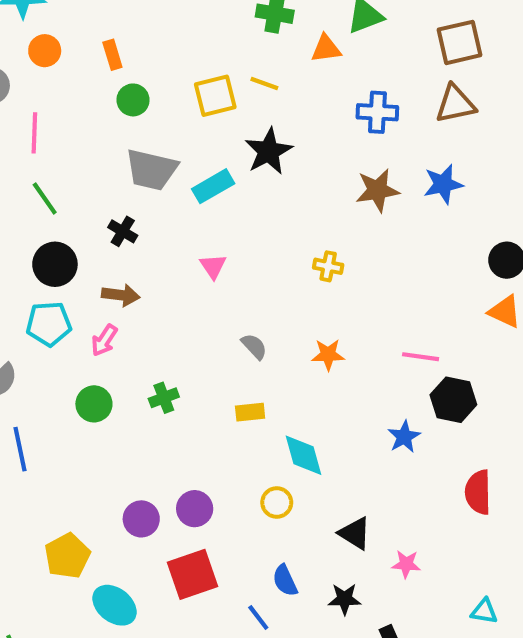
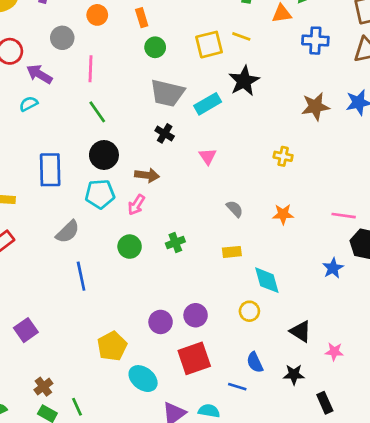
blue cross: (377, 112) -> (315, 41), moved
black cross: (123, 231) -> (165, 133), moved
blue line: (258, 617) -> (237, 387), turned -36

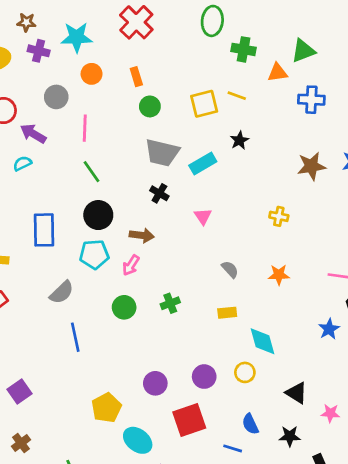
black star: (244, 81) -> (239, 140), size x0.6
purple circle: (196, 315) -> (204, 377), moved
brown cross: (43, 387) -> (21, 443), moved

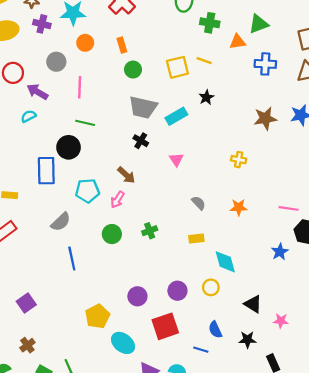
green line: (92, 172) -> (85, 123), turned -42
black circle: (98, 215) -> (69, 147), moved
brown arrow: (142, 235) -> (126, 175), turned 36

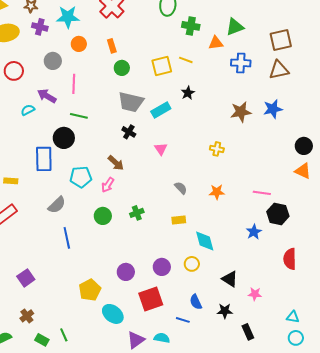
purple arrow: (37, 92) -> (47, 96), moved

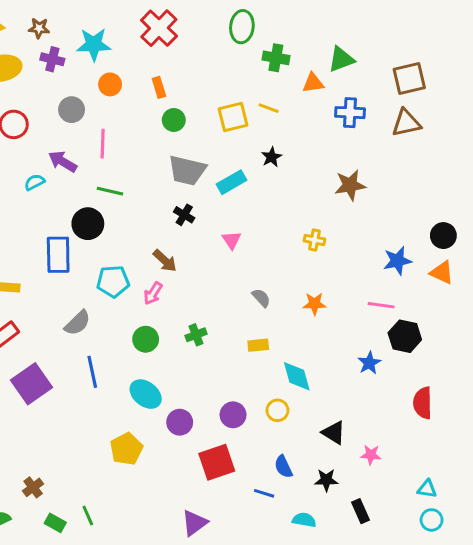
blue star: (273, 109) -> (397, 261), moved
purple square: (26, 278) -> (32, 384), moved, size x1.5
cyan ellipse: (113, 314) -> (146, 394), moved
cyan semicircle: (162, 338) -> (304, 520), moved

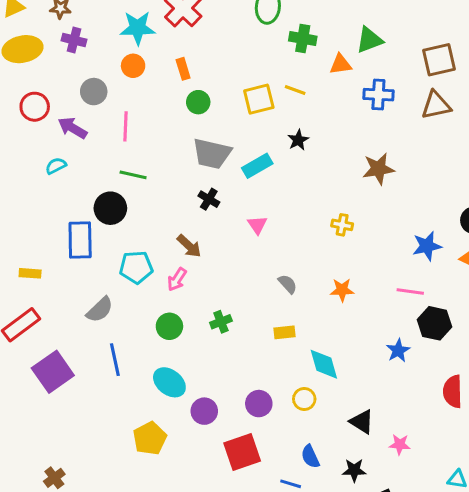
cyan star: (94, 44) -> (138, 28), moved
purple arrow: (63, 161) -> (72, 128), moved

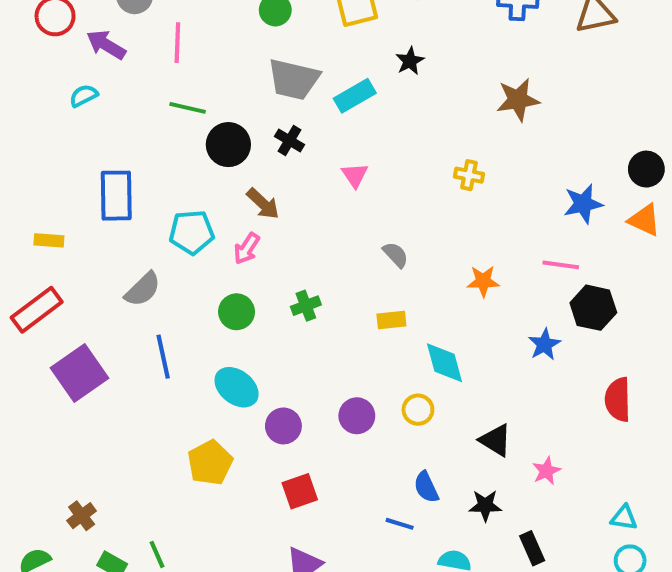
black circle: (110, 208) -> (228, 145), moved
orange star: (342, 290) -> (483, 281), moved
pink star: (400, 444) -> (546, 471), turned -30
red square: (242, 452) -> (300, 491), moved, size x0.7

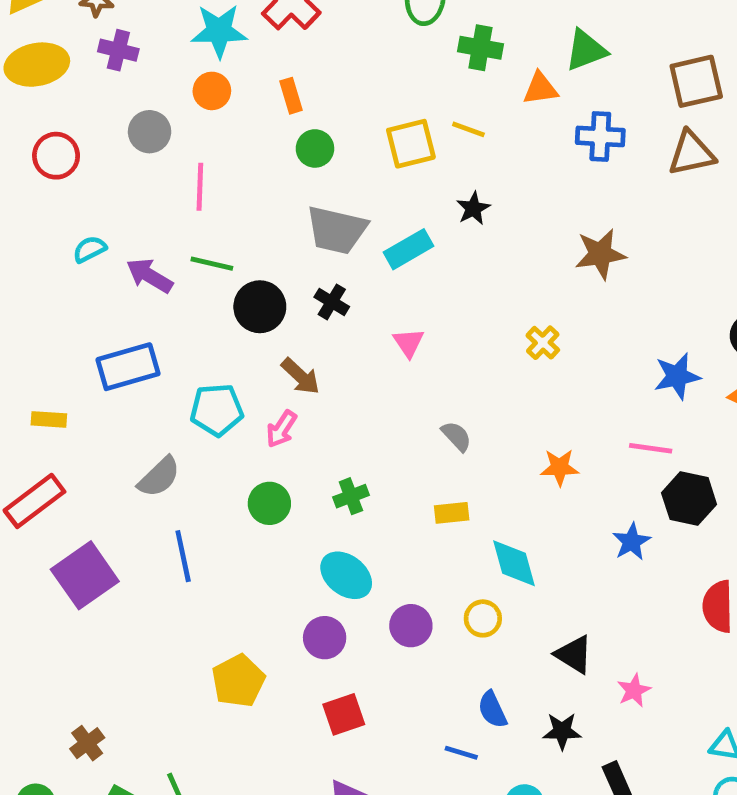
purple arrow: (106, 45) -> (150, 276), moved
yellow cross: (469, 175) -> (543, 343), turned 32
blue rectangle: (116, 196) -> (128, 367), turned 75
cyan ellipse: (237, 387) -> (346, 575), moved

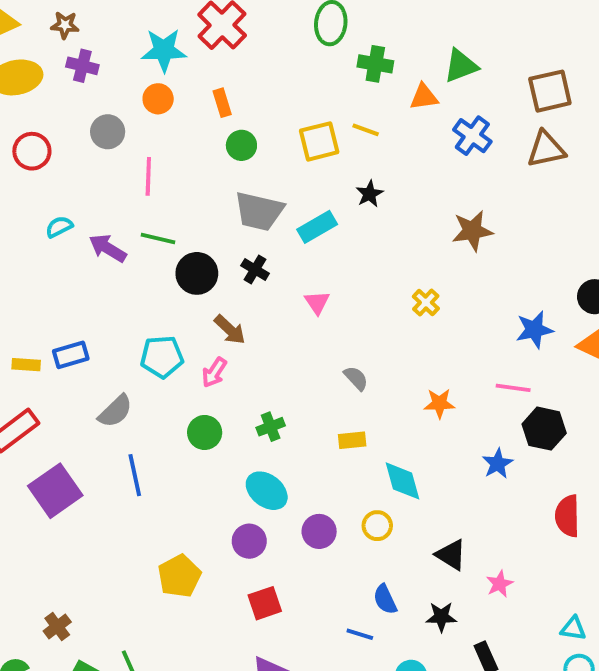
blue cross: (600, 136) -> (472, 136), turned 33
blue rectangle: (128, 367) -> (71, 355), moved, size x0.7

